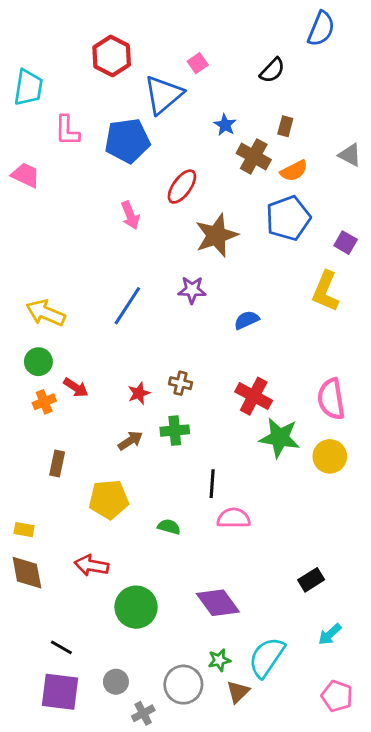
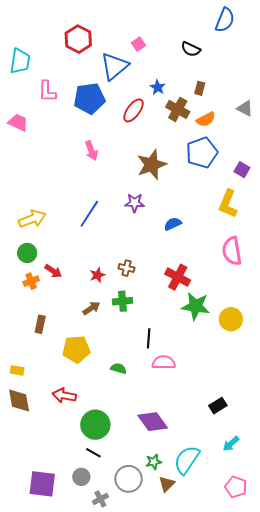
black semicircle: (272, 70) -> (191, 49), turned 72
red ellipse: (182, 187) -> (134, 110), moved
yellow arrow: (46, 313) -> (32, 219), turned 136
pink semicircle: (331, 399) -> (232, 251), moved
black line: (61, 647) -> (93, 453), moved

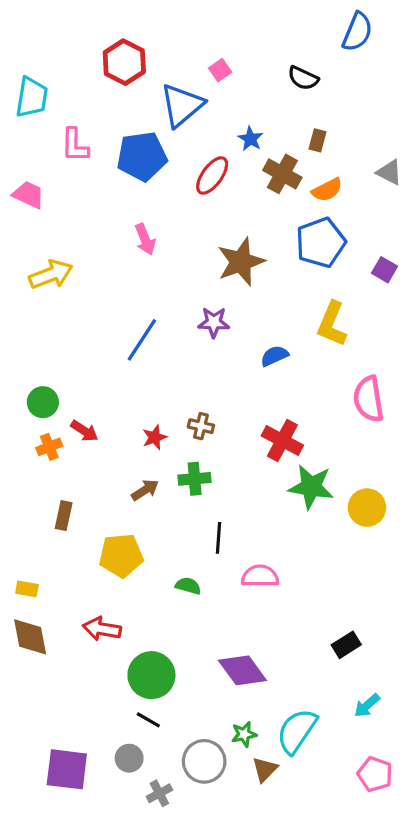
yellow L-shape: (228, 204) -> (332, 324), moved
yellow arrow: (32, 219) -> (51, 274), moved
black line: (149, 338) -> (219, 538), moved

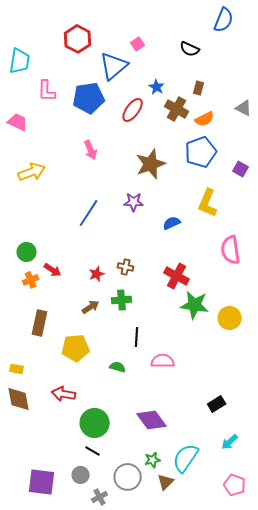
brown rectangle: (64, 516) -> (40, 323), size x1.4

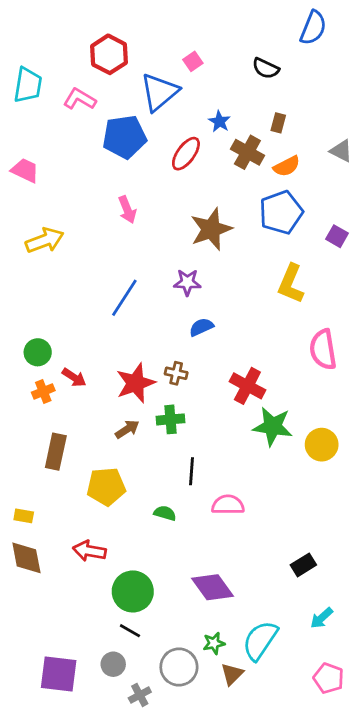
pink L-shape: (47, 91) -> (80, 99), moved, turned 120
blue semicircle: (172, 223) -> (201, 327), moved
red star: (97, 274) -> (136, 383), size x1.8

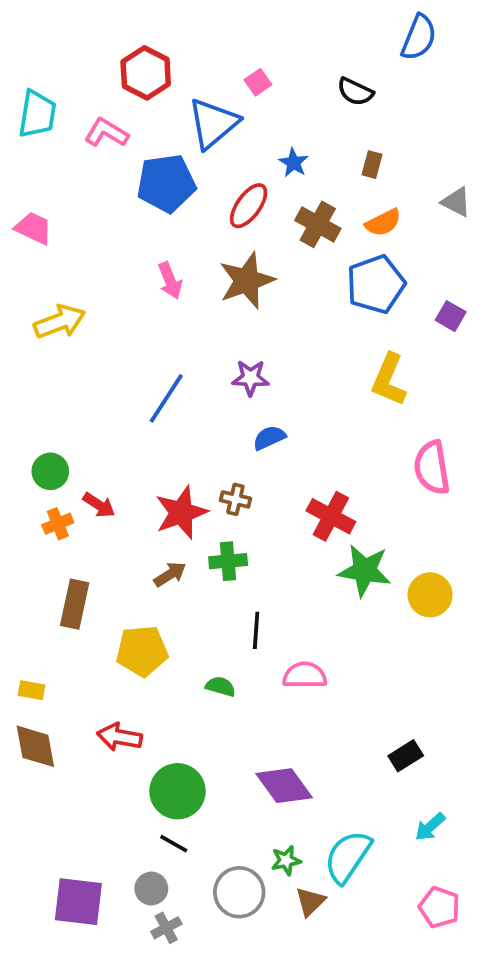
brown cross: (247, 152) -> (318, 224), moved
brown star: (211, 229) -> (247, 281), moved
gray cross: (140, 695) -> (166, 928), moved

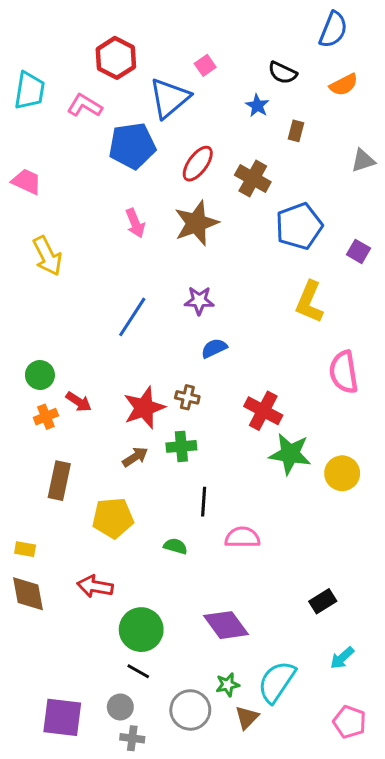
blue star: (293, 163) -> (257, 106), moved
gray triangle: (456, 202) -> (363, 161), turned -45
orange semicircle: (383, 223) -> (344, 85), moved
yellow arrow: (60, 322) -> (47, 256), turned 84
gray cross: (166, 928) -> (132, 738), turned 35

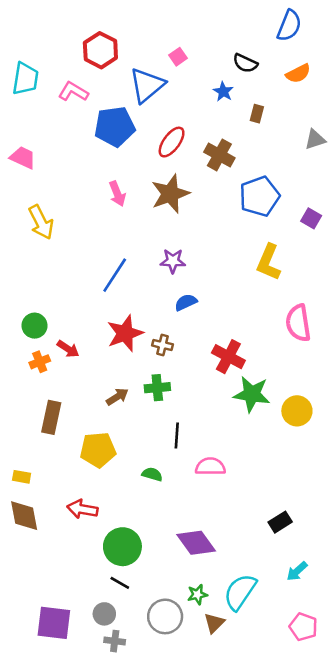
red star: (144, 408) -> (125, 333), moved

